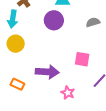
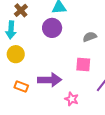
gray semicircle: (93, 22) -> (90, 37), moved
orange rectangle: (17, 84) -> (21, 86), moved

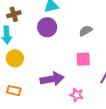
brown cross: (21, 10) -> (14, 14), turned 32
orange rectangle: (21, 86) -> (14, 91), moved

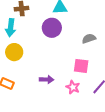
purple arrow: (52, 79) -> (47, 80), size x0.6
pink star: (77, 95) -> (73, 87), moved

